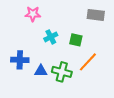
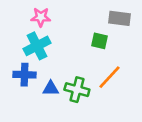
cyan cross: (51, 37) -> (37, 46), moved, size x1.5
green square: (76, 40) -> (99, 41), moved

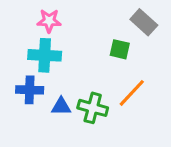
gray rectangle: (119, 18) -> (144, 22), turned 35
cyan cross: (37, 46) -> (45, 55), turned 30

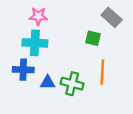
orange line: (132, 93) -> (102, 72), turned -40

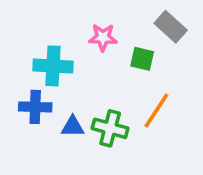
pink star: (38, 16) -> (103, 37), moved
orange line: (102, 72) -> (156, 111), turned 30

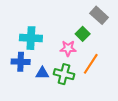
pink star: (103, 37) -> (68, 48), moved
green square: (142, 59) -> (83, 34), turned 32

